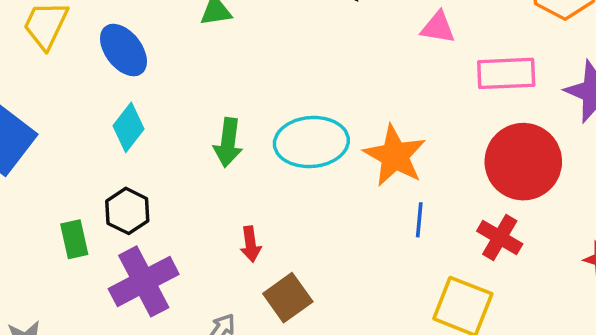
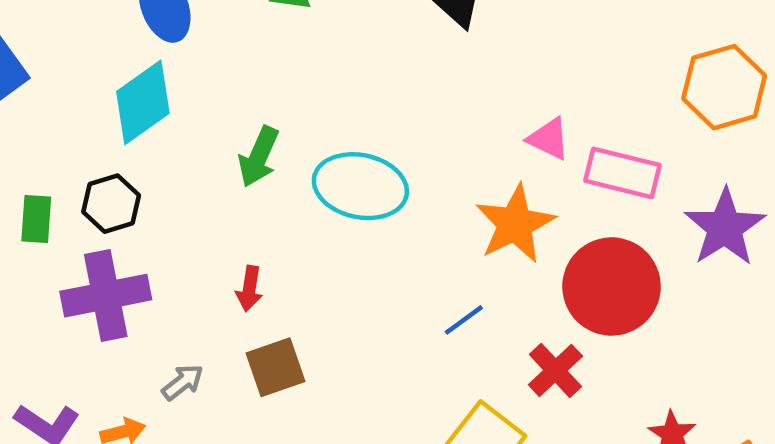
pink triangle: (438, 28) -> (549, 139), moved
cyan diamond: (128, 127) -> (143, 102), size x1.4
orange star: (395, 156) -> (515, 224), moved
blue line: (419, 220) -> (464, 320), turned 32

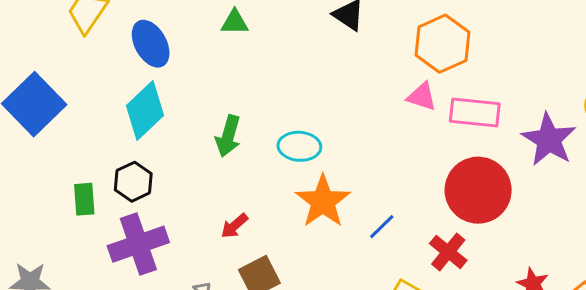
orange hexagon: (724, 87) -> (442, 44), moved
cyan ellipse: (360, 186) -> (299, 146), size x0.7
orange star: (515, 224) -> (323, 201), moved
red arrow: (249, 289) -> (234, 226), turned 48

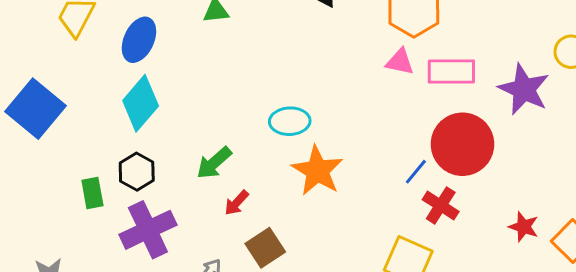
blue ellipse: (151, 44) -> (139, 40), turned 60
green arrow: (228, 136) -> (214, 163), moved, turned 39
blue line: (382, 227) -> (416, 172), moved

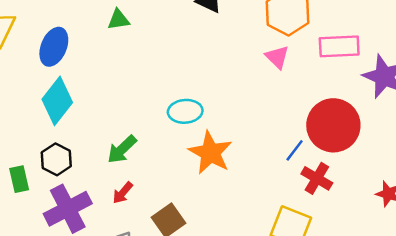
pink triangle: (400, 62) -> (277, 57), turned 35
pink rectangle: (451, 72) -> (339, 46), moved
red arrow: (237, 203) -> (123, 193), moved

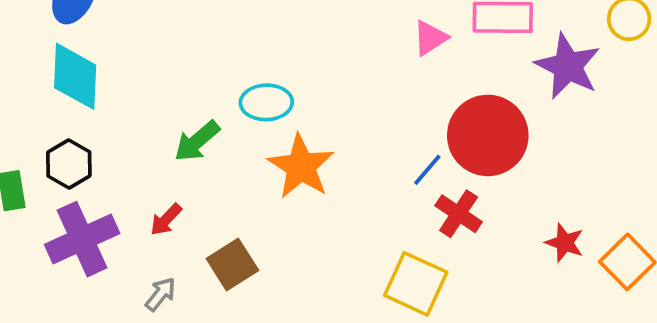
pink triangle: (277, 57) -> (430, 38), moved, turned 40
cyan diamond: (57, 101) -> (75, 76), turned -39
green arrow: (122, 149) -> (197, 141), moved

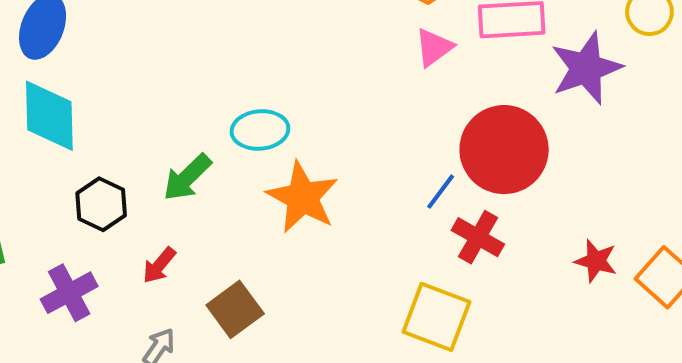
purple star: (568, 66) -> (586, 68), turned 30
black hexagon: (69, 164) -> (101, 204), moved
purple cross: (82, 239) -> (69, 293), size x0.7

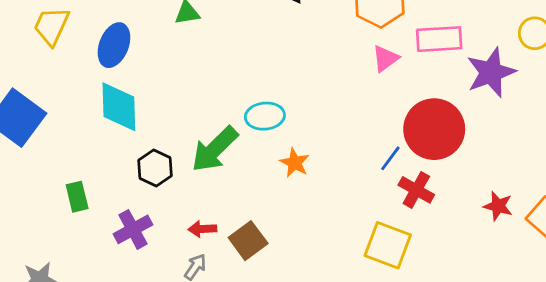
green arrow: (187, 177) -> (215, 149), size x1.4
orange star: (303, 197) -> (295, 163), size x0.6
red arrow: (159, 265) -> (202, 229), moved, turned 48

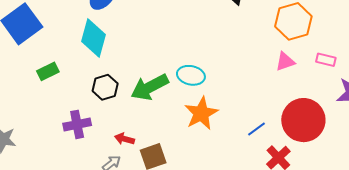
pink rectangle: (439, 39) -> (326, 60), size x0.6
blue line: (390, 158) -> (257, 129), moved
orange star: (295, 163) -> (201, 113), size x1.6
green rectangle: (77, 197) -> (48, 71), moved, turned 60

